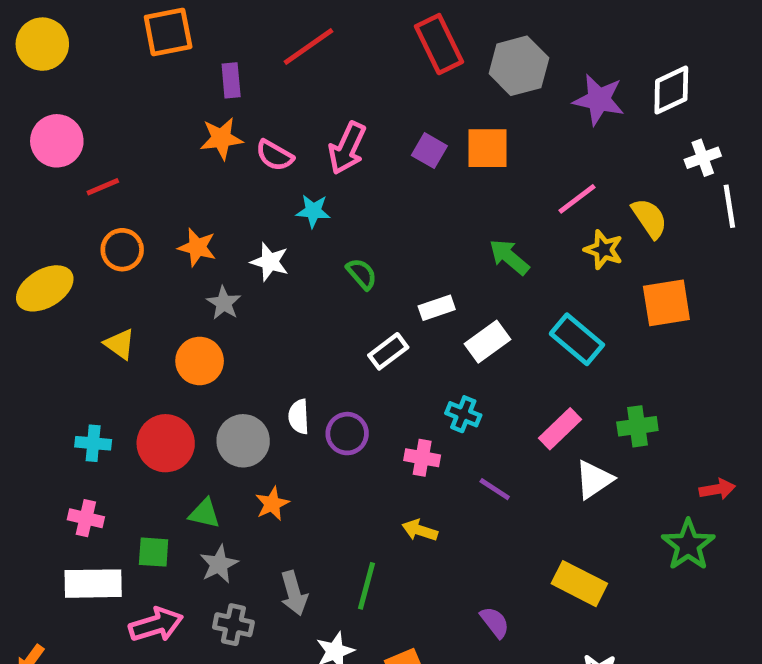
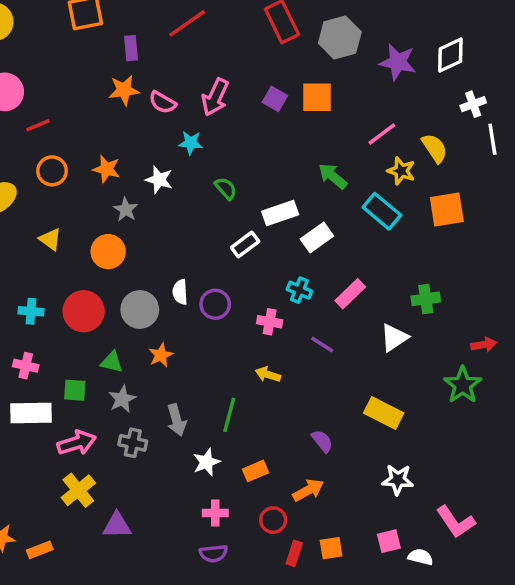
white rectangle: (437, 308) -> (280, 213), size x1.4
cyan rectangle: (577, 339) -> (382, 211), moved
pink rectangle: (560, 429) -> (350, 294), moved

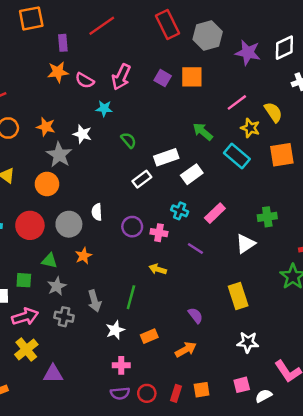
gray star: (126, 209) -> (59, 155), size x1.5
purple circle: (215, 304) -> (132, 227), moved
yellow rectangle: (384, 413) -> (238, 296), turned 45
red circle: (273, 520) -> (147, 393), moved
white semicircle: (421, 557) -> (264, 396), turned -42

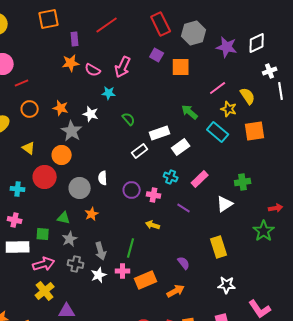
purple square: (163, 78) -> (157, 55), moved
red circle: (30, 225) -> (45, 177), moved
white star: (115, 330) -> (99, 275), moved
orange rectangle: (149, 336) -> (146, 280), size x1.5
pink cross: (121, 365) -> (123, 271), moved

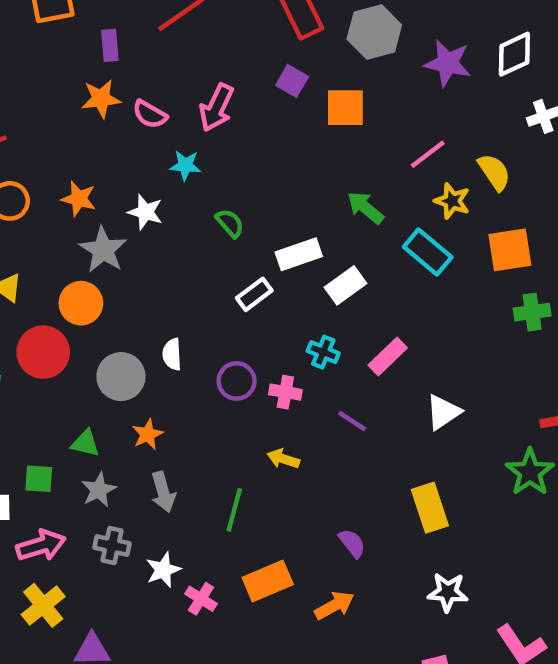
green cross: (243, 182) -> (532, 312), moved
gray arrow: (101, 251) -> (163, 492), moved
pink cross: (123, 271) -> (201, 599), moved, turned 32

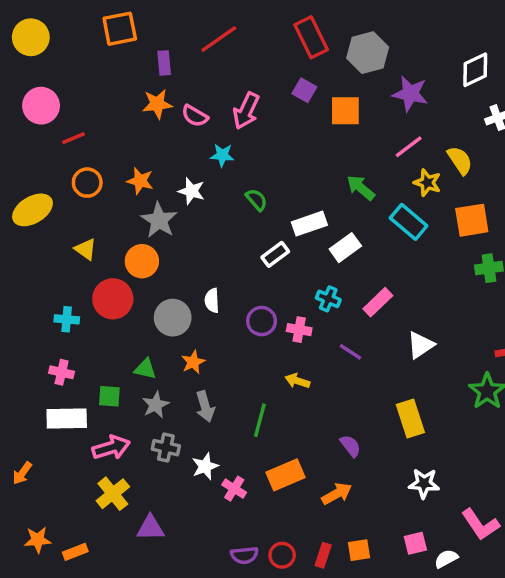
purple star: (448, 63) -> (410, 94), moved

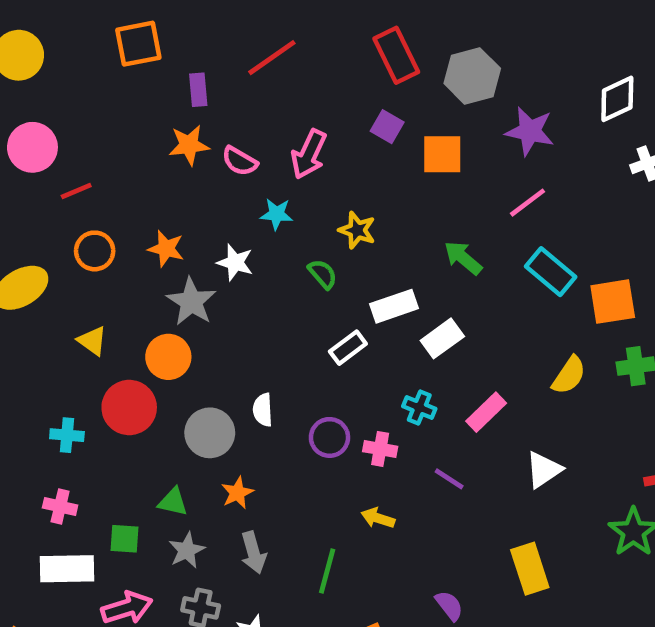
yellow semicircle: (460, 160) -> (569, 375), moved, turned 68
yellow star: (427, 183) -> (357, 230), moved
cyan rectangle: (409, 222) -> (551, 272), moved

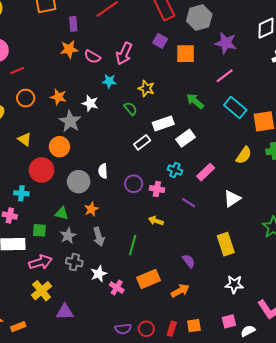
cyan cross: (67, 435) -> (21, 193), moved

